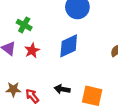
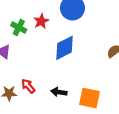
red star: (32, 50) -> (41, 21), moved
red arrow: (32, 96) -> (28, 86), moved

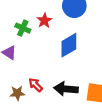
black arrow: (59, 92) -> (66, 89), size x1.5

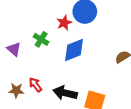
red star: (44, 21) -> (64, 23), moved
green cross: (23, 28) -> (41, 39), moved

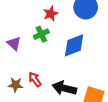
red star: (64, 23) -> (51, 14), moved
green cross: (41, 39) -> (41, 34), turned 32

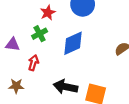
purple triangle: (14, 43) -> (12, 44), turned -32
red arrow: (35, 79) -> (33, 63), moved, turned 56

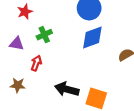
red star: (48, 13) -> (25, 12), moved
blue diamond: (73, 43) -> (92, 37), moved

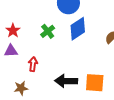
red star: (25, 12) -> (13, 31), moved
green cross: (44, 35) -> (48, 31), moved

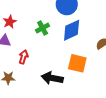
orange square: (95, 83) -> (77, 63), moved

